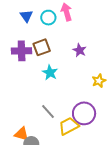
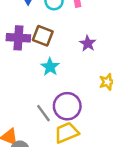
brown square: (42, 47) -> (43, 36), turned 36
purple circle: (84, 113) -> (67, 106), moved

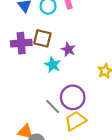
purple star: (88, 43) -> (68, 49), moved

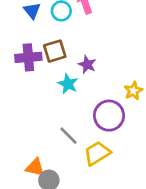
brown square: (42, 38) -> (55, 51), turned -30
purple circle: (73, 97) -> (109, 116), moved

